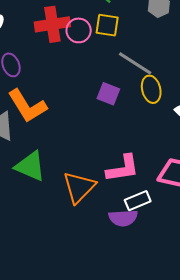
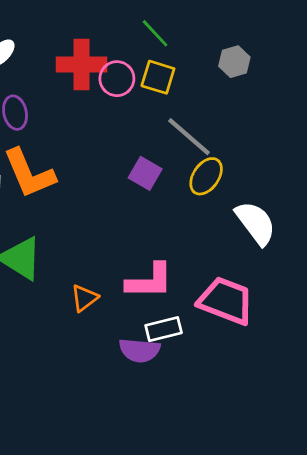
yellow ellipse: (151, 89) -> (206, 176), turned 40
orange triangle: (79, 187) -> (84, 298), size x0.6

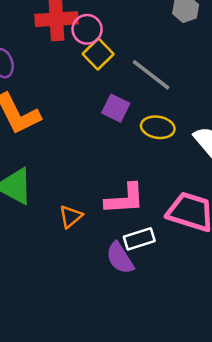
yellow square: (158, 77) -> (98, 54), moved, turned 32
yellow ellipse: (206, 176) -> (158, 127), moved, turned 68
purple semicircle: (140, 350) -> (120, 258), turned 56

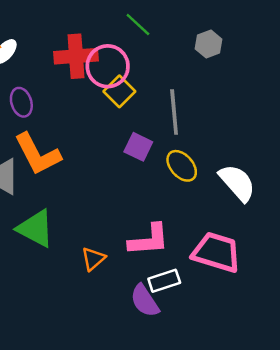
pink circle: (87, 29) -> (108, 66), size x1.4
gray line: (151, 75) -> (174, 112), turned 48
yellow ellipse: (158, 127) -> (182, 166), turned 40

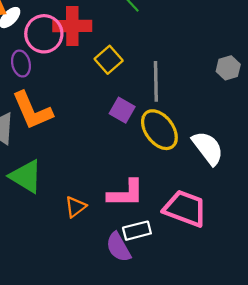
gray hexagon: (209, 44) -> (228, 68), moved
pink circle: (108, 66) -> (44, 34), moved
yellow ellipse: (182, 166) -> (159, 130), size x1.4

